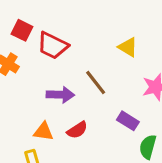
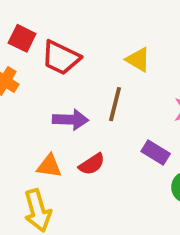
yellow triangle: (128, 47) -> (138, 60), moved
brown line: (96, 82) -> (115, 104), turned 52

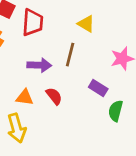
red trapezoid: (61, 58) -> (33, 22), turned -112
red semicircle: (92, 164) -> (54, 96), turned -96

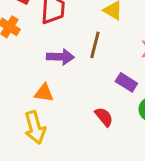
red semicircle: (54, 96) -> (104, 117), moved

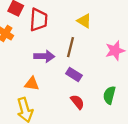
purple rectangle: (126, 82) -> (74, 75), moved

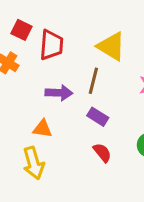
yellow triangle: (84, 21) -> (111, 46), size x1.5

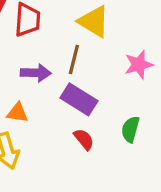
purple rectangle: (98, 117) -> (79, 99), size x1.5

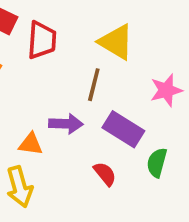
purple arrow: (36, 73) -> (66, 124), moved
purple rectangle: (79, 99) -> (123, 129), moved

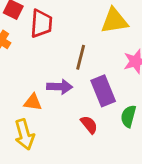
yellow triangle: (116, 42) -> (114, 21), moved, turned -40
purple rectangle: (123, 129) -> (103, 91), turned 36

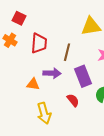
red trapezoid: (41, 24) -> (39, 43), moved
yellow arrow: (24, 134) -> (44, 113), moved

